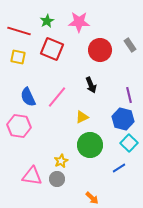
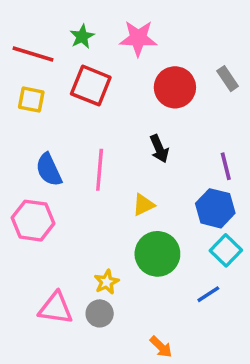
pink line: (57, 97) -> (100, 170), turned -35

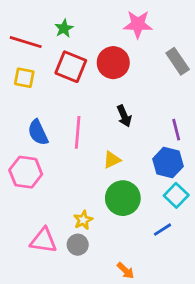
pink star: (138, 38) -> (138, 24), moved
gray rectangle: (228, 79) -> (178, 61), size x1.4
red circle: (175, 87) -> (113, 63), moved

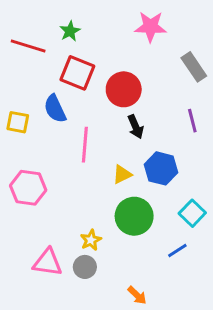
red circle: (113, 63) -> (124, 89), moved
yellow square: (24, 78) -> (18, 122), moved
purple line: (176, 130) -> (192, 121), moved
blue semicircle: (38, 132) -> (55, 109), moved
blue hexagon: (168, 163) -> (161, 168), moved

